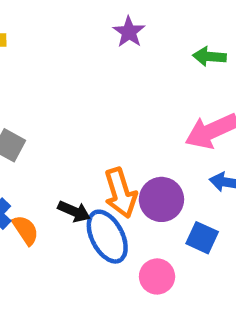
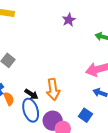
purple circle: (161, 199) -> (53, 121), moved
blue ellipse: (107, 237) -> (31, 110), moved

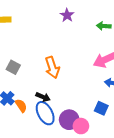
orange arrow: (53, 90) -> (52, 68), moved

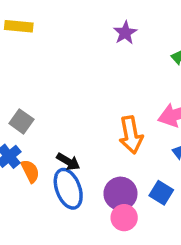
gray square: (13, 67) -> (21, 121), moved
orange arrow: (52, 68) -> (131, 135), moved
purple circle: (69, 120) -> (120, 194), moved

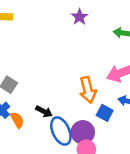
blue ellipse: (68, 189) -> (61, 131), moved
blue square: (161, 193) -> (105, 113), moved

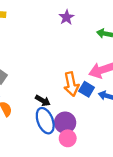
black arrow: (44, 112) -> (43, 101), moved
blue square: (105, 113) -> (87, 89), moved

